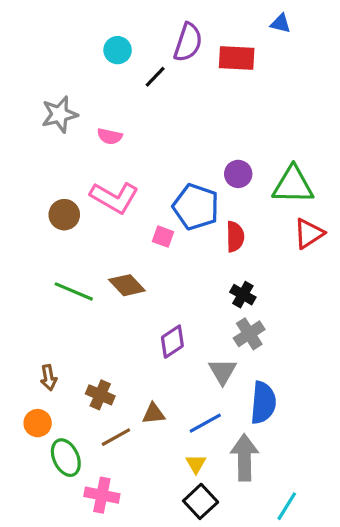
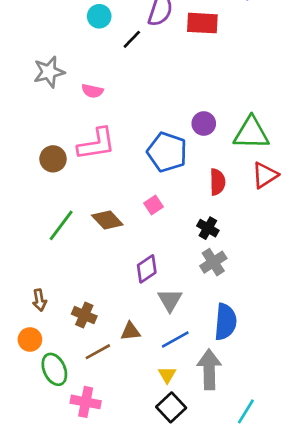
pink L-shape: (114, 197) -> (96, 144), turned -39
pink square: (163, 237) -> (154, 205), moved, turned 36
red semicircle: (235, 237) -> (217, 182), moved
green line: (74, 291) -> (61, 225), turned -76
gray triangle: (223, 371) -> (170, 300), moved

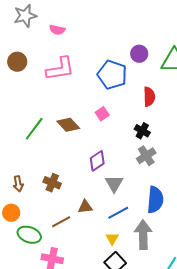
brown circle: (53, 159) -> (17, 62), moved
brown cross: (84, 315) -> (52, 183), moved
green ellipse: (54, 369) -> (29, 235), turned -45

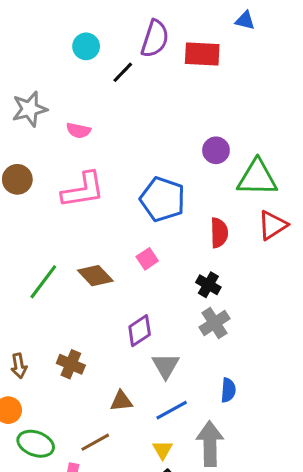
purple circle: (139, 54) -> (216, 150), moved
blue semicircle: (155, 200) -> (228, 390), size x0.6
brown line: (61, 222) -> (95, 442), moved

